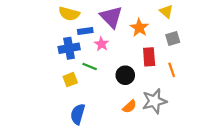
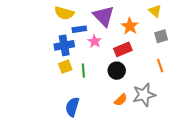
red rectangle: (149, 57) -> (123, 49), moved, turned 72
green line: (90, 67) -> (83, 71), moved, turned 64
yellow square: (70, 80) -> (65, 67), moved

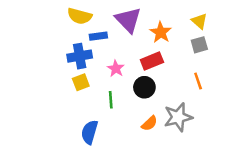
yellow triangle: (155, 11) -> (199, 21), moved
pink star: (94, 41) -> (116, 69), moved
green line: (83, 71) -> (111, 100), moved

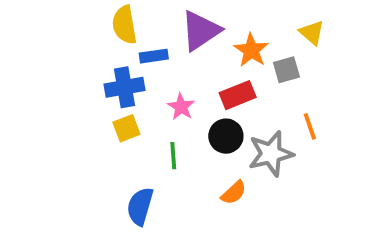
yellow semicircle: (80, 16) -> (124, 25), turned 65
purple triangle: (128, 20) -> (201, 31), turned 40
gray square: (199, 45) -> (286, 70), moved
gray star: (178, 117) -> (271, 154), moved

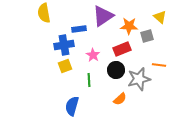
yellow semicircle: (124, 25) -> (44, 13), moved
orange star: (251, 50) -> (129, 26), turned -30
orange line: (310, 126) -> (159, 65), turned -64

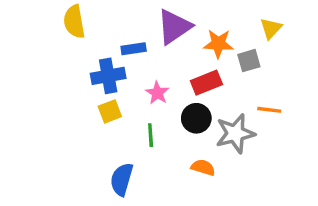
yellow triangle: (160, 17) -> (271, 28), turned 32
orange semicircle: (120, 99) -> (203, 167), turned -120

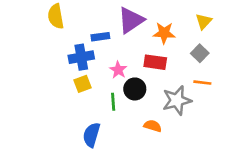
gray square: (249, 61) -> (200, 53), moved, turned -30
red rectangle: (206, 83) -> (155, 62), turned 30
black circle: (196, 118) -> (135, 89), moved

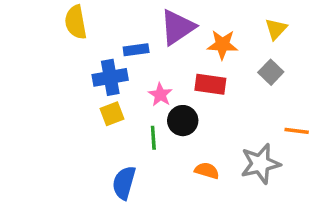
orange line: (202, 83) -> (297, 131), moved
gray star: (177, 100) -> (260, 164), moved

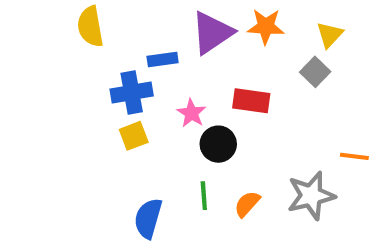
orange star: (222, 45) -> (266, 26), moved
gray square: (271, 72) -> (315, 72), moved
green line: (153, 138) -> (204, 196), moved
orange semicircle: (207, 171) -> (247, 204), turned -65

